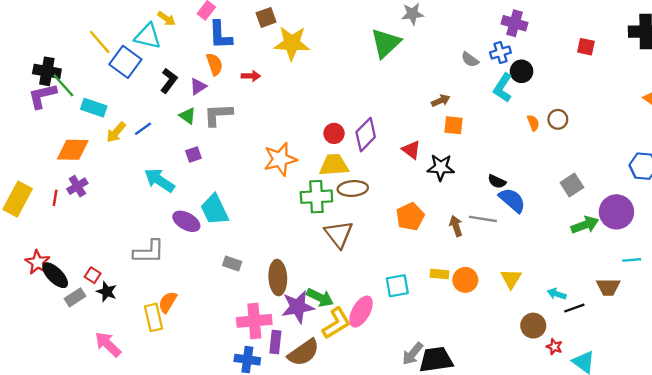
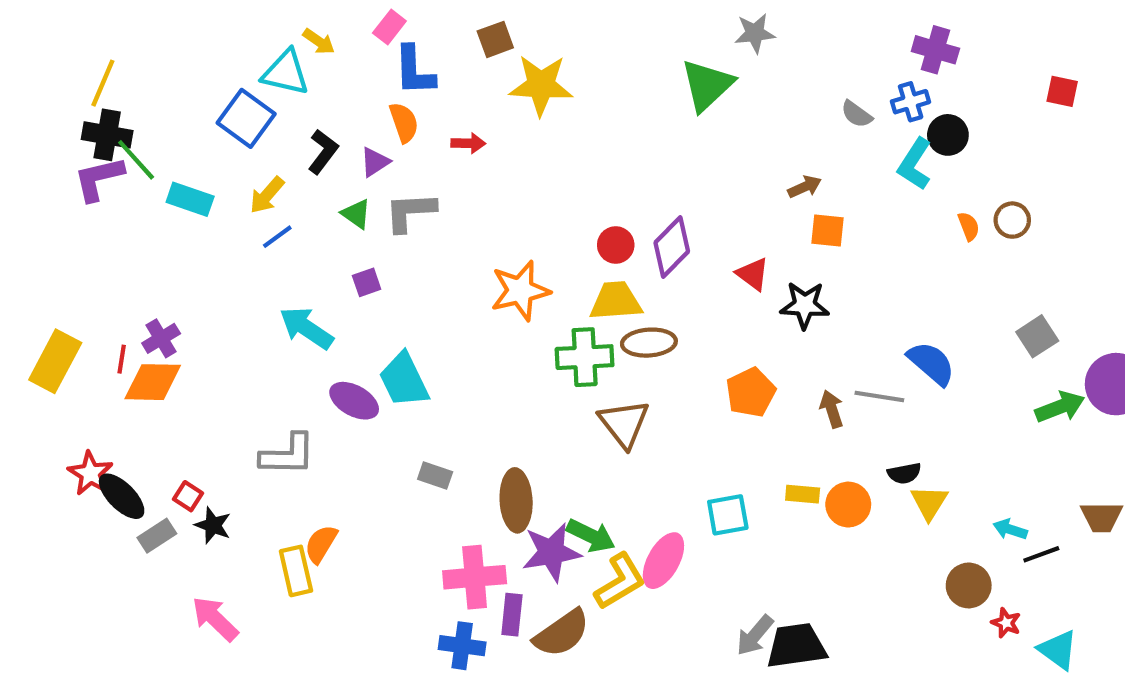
yellow line: (100, 42) -> (103, 83), moved, turned 64
yellow arrow: (116, 132) -> (267, 195), moved
orange diamond: (73, 150) -> (153, 382), moved
black semicircle: (497, 181) -> (904, 473), moved, turned -36

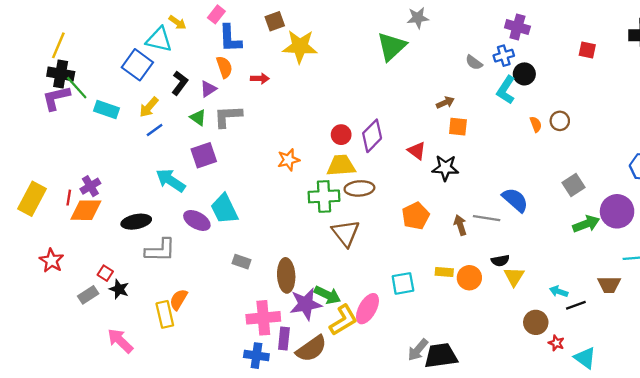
purple square: (367, 282) -> (204, 155), size x1.6
orange star: (520, 291) -> (288, 160), size x0.7
black ellipse: (122, 496) -> (136, 222), moved, turned -56

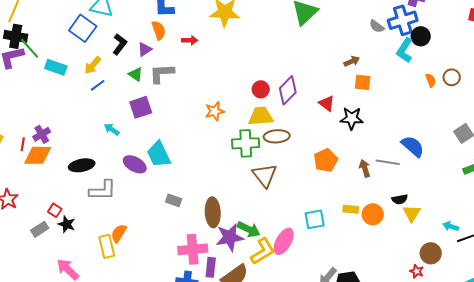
blue cross: (504, 56) -> (403, 20), size x1.6
cyan arrow: (171, 180) -> (112, 129), size x0.6
red star: (556, 343) -> (417, 271), moved

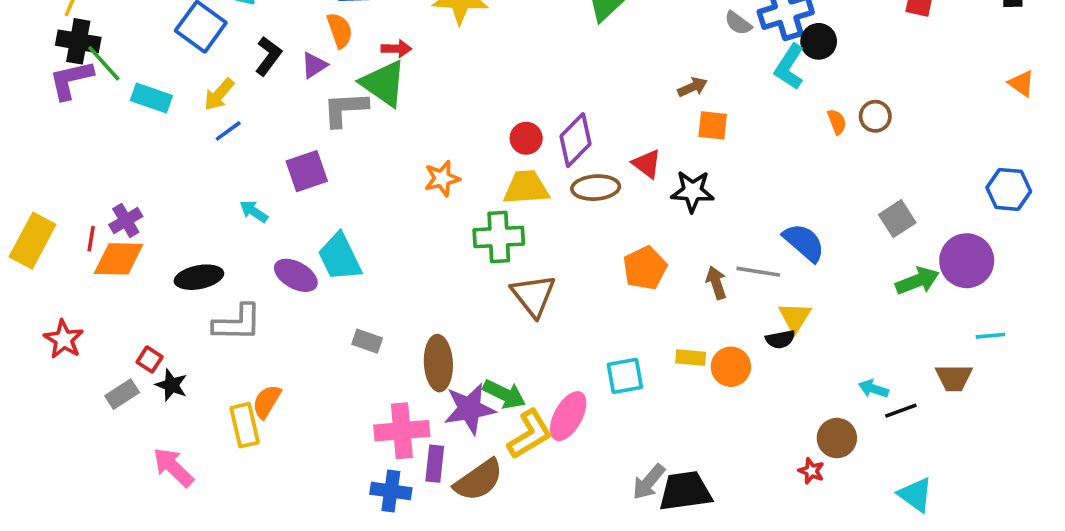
green triangle: (136, 74) -> (384, 83), moved, size x1.8
brown ellipse: (277, 136) -> (596, 188), moved
yellow triangle: (412, 213) -> (795, 317), moved

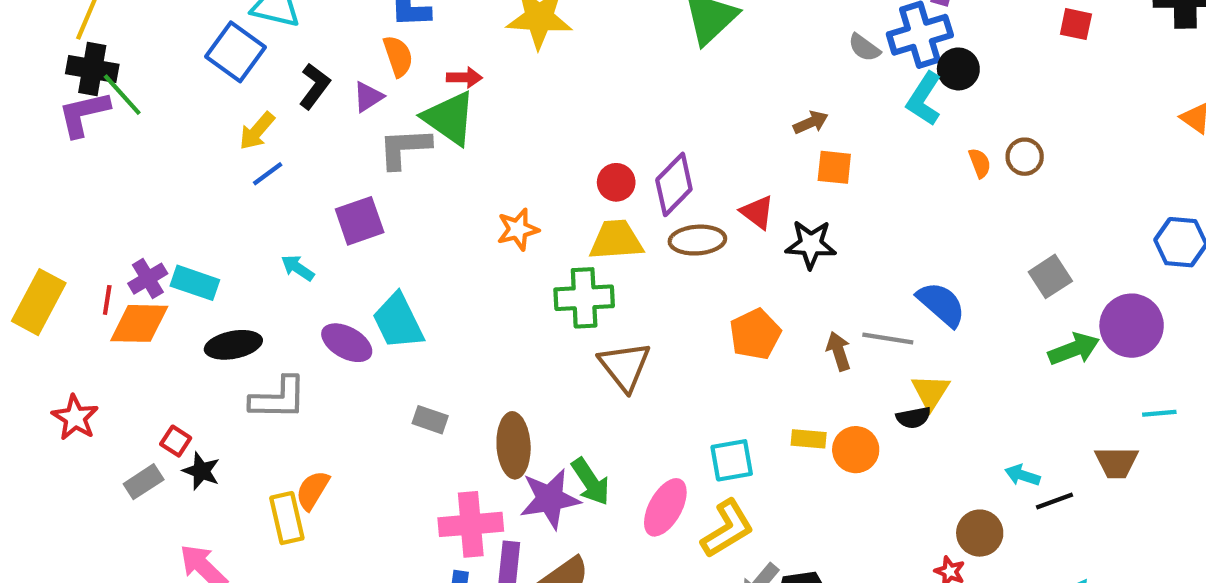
cyan rectangle: (151, 98) -> (195, 283), moved
green arrow: (504, 394) -> (591, 482), turned 30
yellow L-shape: (530, 434) -> (727, 529), moved

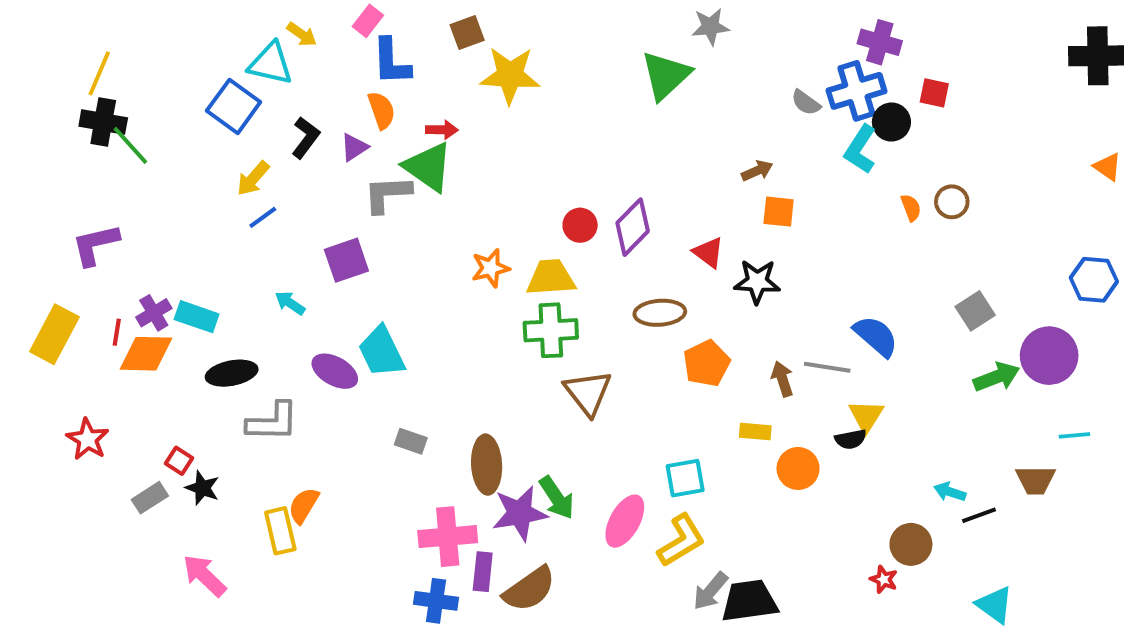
red square: (1076, 24) -> (934, 93), moved
purple L-shape: (84, 114) -> (95, 245), moved
yellow trapezoid: (616, 240) -> (551, 278), moved
brown ellipse: (697, 240) -> (660, 313), moved
yellow rectangle: (809, 439) -> (755, 431), moved

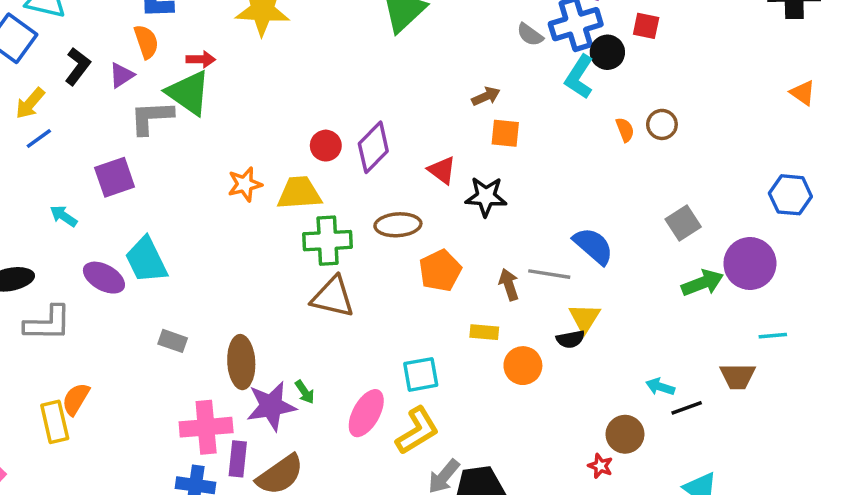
green cross: (551, 330) -> (328, 241), moved
brown triangle: (588, 393) -> (333, 297), turned -39
green arrow: (557, 498) -> (305, 392), size x0.6

